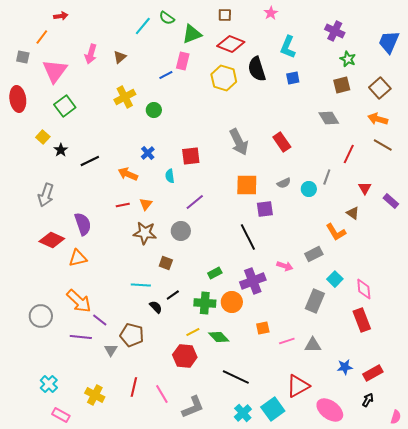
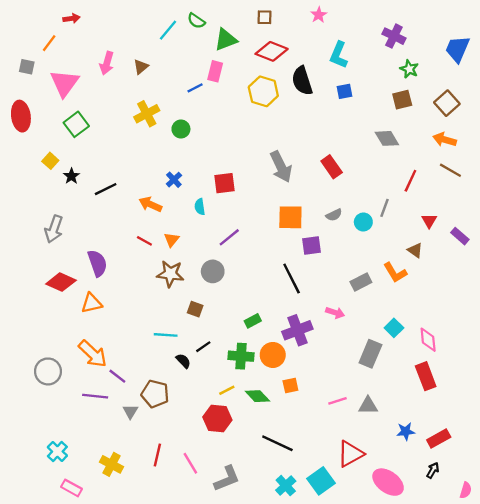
red line: (123, 205) -> (144, 241), turned 40
gray rectangle: (314, 254) -> (361, 282), moved
orange square: (263, 328) -> (290, 386), moved

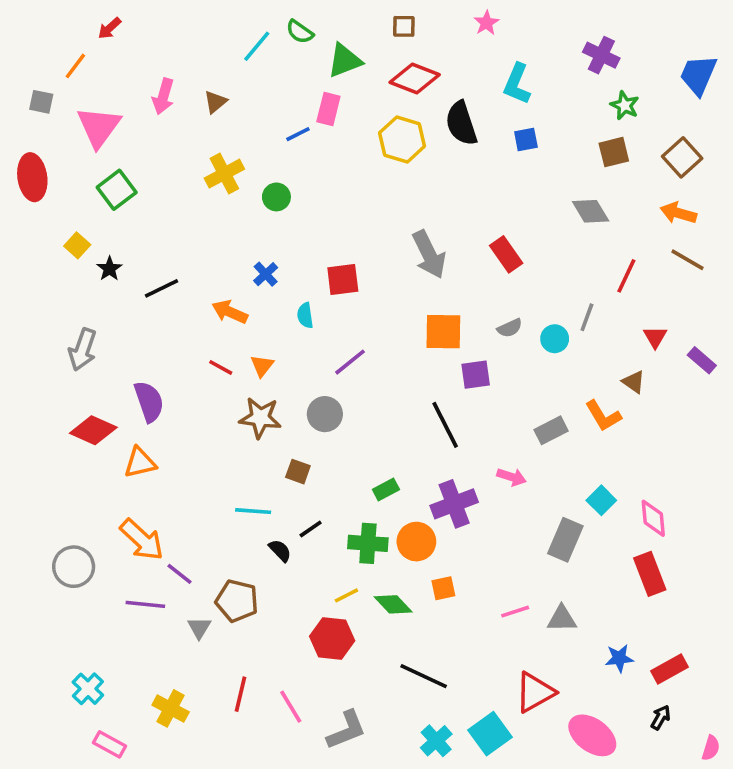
red arrow: (71, 18) -> (109, 28), turned 147

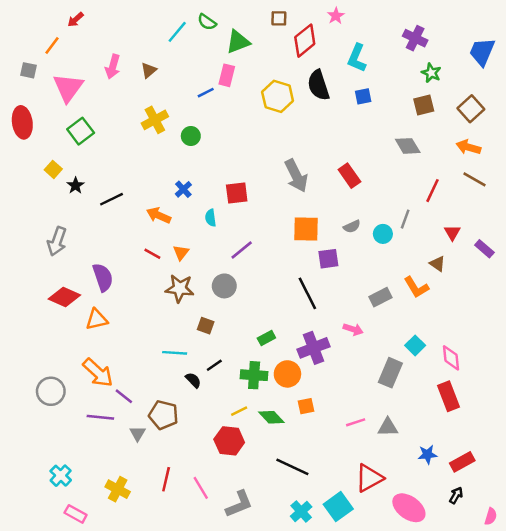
red diamond: (415, 78) -> (305, 41), moved, turned -60

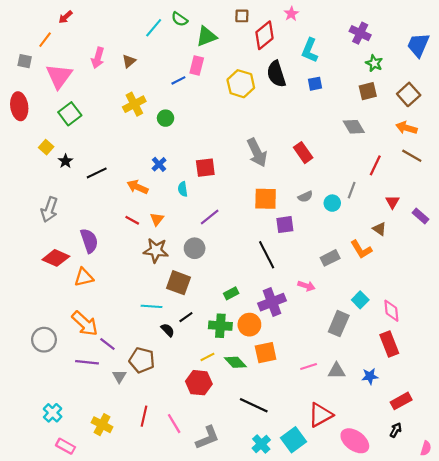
brown square: (206, 326) -> (178, 283), size x1.6
orange square: (306, 406) -> (266, 353), size x1.5
blue star: (427, 454) -> (370, 376), moved

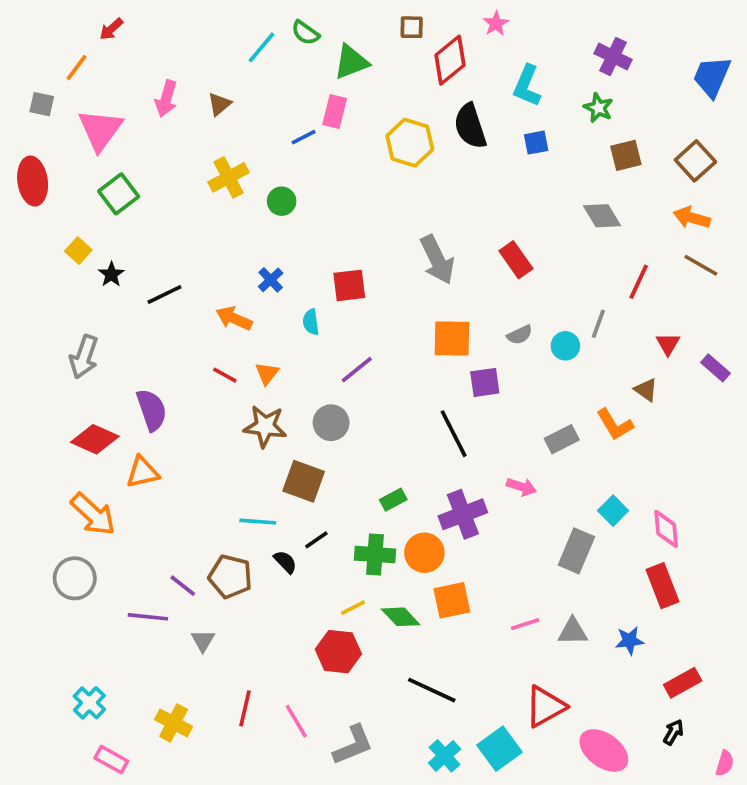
green star: (374, 63) -> (598, 108), moved
orange arrow: (85, 324) -> (93, 514), moved
brown pentagon: (142, 360) -> (230, 577), moved

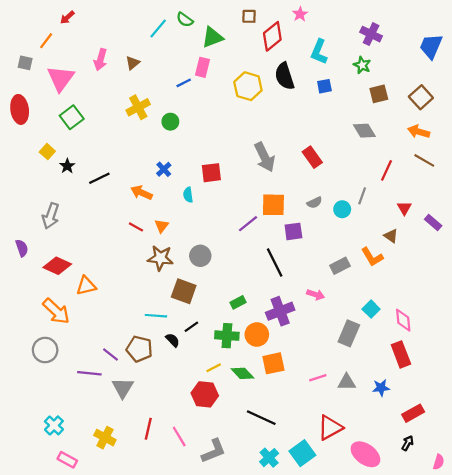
purple line: (357, 370) -> (248, 224), moved
purple semicircle: (152, 410) -> (22, 248), moved, size x0.7
gray triangle: (203, 641) -> (123, 388), size x1.5

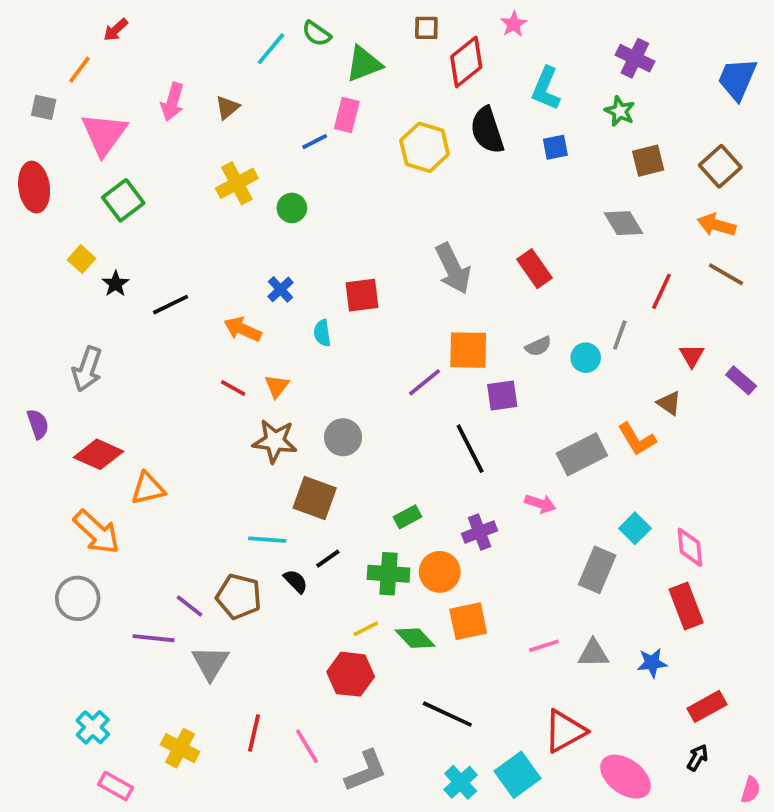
gray rectangle: (340, 266) -> (582, 454), size x1.4
purple cross: (280, 311) -> (480, 532), size x0.7

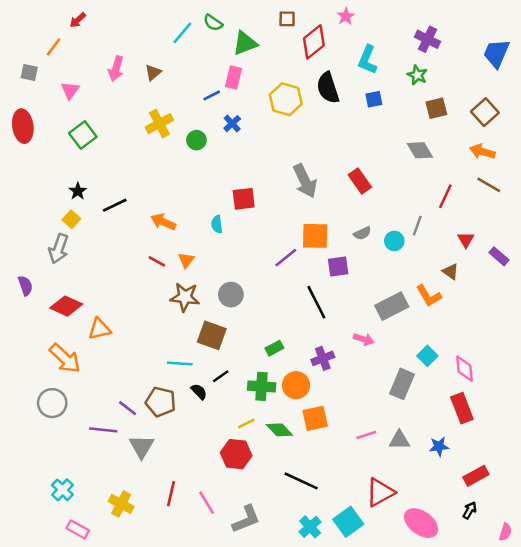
pink triangle: (104, 134) -> (70, 90), size x0.6
yellow square: (81, 259) -> (71, 219), moved
blue cross: (280, 289) -> (232, 124), moved

